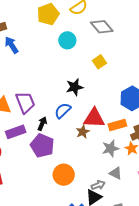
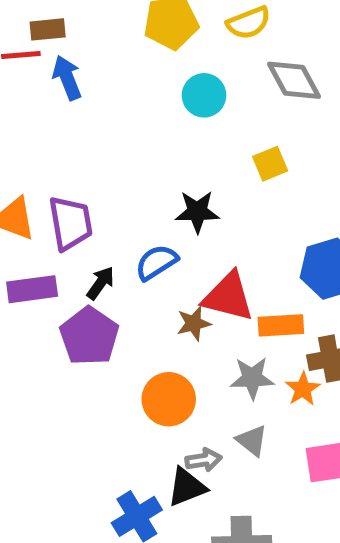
orange circle: (64, 175) -> (169, 399), moved

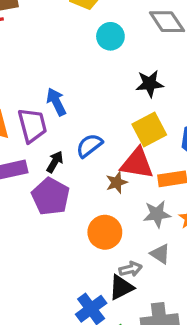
blue arrow: (67, 78) -> (56, 102), moved
yellow square: (270, 164) -> (149, 130), moved, size x1.5
black star: (197, 212) -> (150, 84), moved

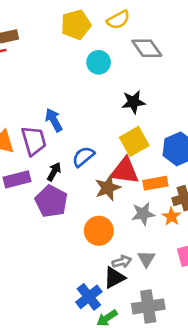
brown star: (117, 182) -> (108, 188), size x1.4
gray triangle: (160, 254) -> (146, 259), moved, turned 30

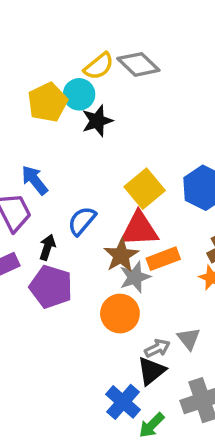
yellow semicircle: (118, 20) -> (99, 66), moved
yellow pentagon: (76, 25) -> (48, 102), moved
black star: (133, 102) -> (97, 121), moved
orange rectangle: (155, 183) -> (163, 259), moved
gray star: (143, 214) -> (135, 277), moved

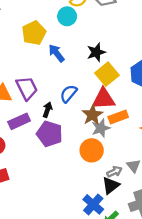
yellow pentagon: (48, 102) -> (34, 33), moved
black star: (97, 121) -> (96, 52), moved
blue arrow: (35, 180) -> (56, 53), moved

